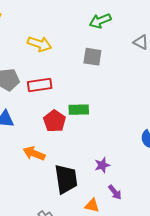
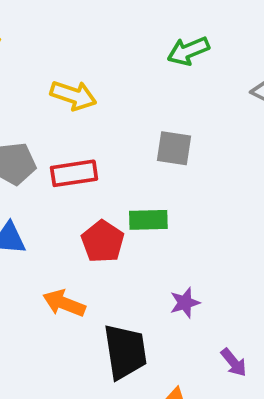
gray square: (92, 57) -> (174, 148), moved
purple star: (102, 165) -> (185, 303), moved
purple arrow: (115, 192) -> (234, 362), moved

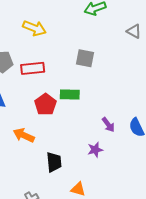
purple star: (185, 303) -> (95, 150), moved
black trapezoid: (125, 352) -> (54, 162), size x0.7
purple arrow: (234, 362) -> (108, 125), moved

